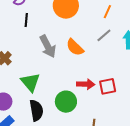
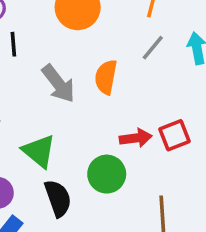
orange semicircle: (75, 47) -> (106, 77), turned 66

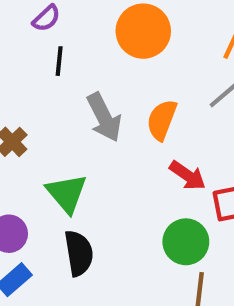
red arrow: (136, 138) -> (188, 175), moved, turned 32
green circle: (107, 174) -> (186, 242), moved

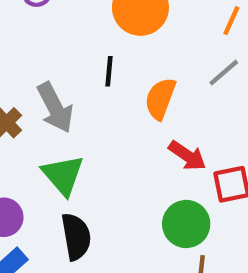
black line: (59, 61) -> (109, 71), moved
gray arrow: (104, 117) -> (55, 108), moved

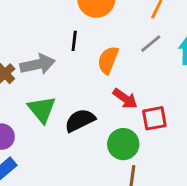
gray arrow: (55, 108) -> (38, 64), turned -76
black semicircle: (76, 237) -> (80, 120), moved, turned -108

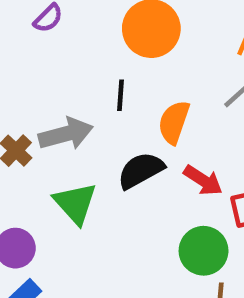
black semicircle: (80, 120) -> (141, 170), moved

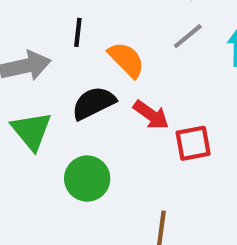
orange semicircle: (174, 122) -> (126, 60), turned 114
green circle: (204, 251) -> (87, 179), moved

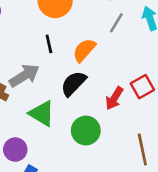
orange semicircle: (126, 60) -> (84, 50), turned -75
red arrow: (151, 115) -> (114, 98), moved, turned 105

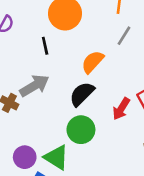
black line: (49, 44) -> (45, 46), moved
green triangle: (42, 114) -> (56, 157), moved
green circle: (86, 131) -> (81, 130), moved

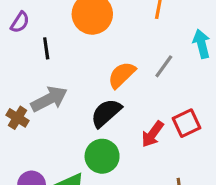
gray line: (124, 36) -> (164, 66), moved
black line: (45, 46) -> (46, 48), moved

